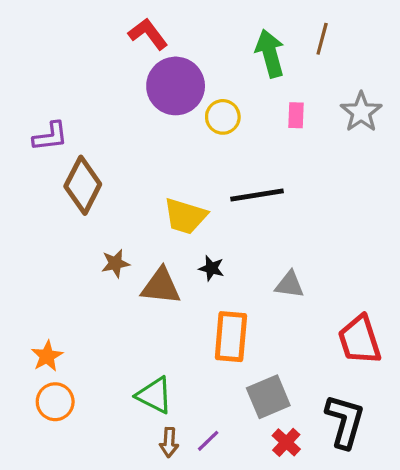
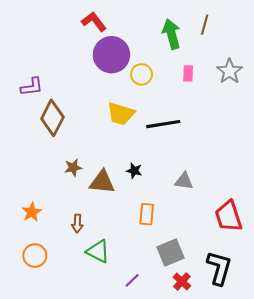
yellow trapezoid: (185, 216) -> (121, 114), moved
orange rectangle: (231, 337) -> (147, 214), size x0.7
orange star: (47, 356) -> (32, 212), moved
brown arrow: (169, 442) -> (77, 223), moved

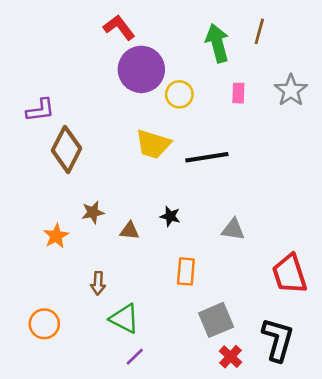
brown triangle: (102, 182) -> (130, 231), size x0.6
orange star: (32, 212) -> (56, 236), moved
purple line: (132, 280) -> (135, 357), moved

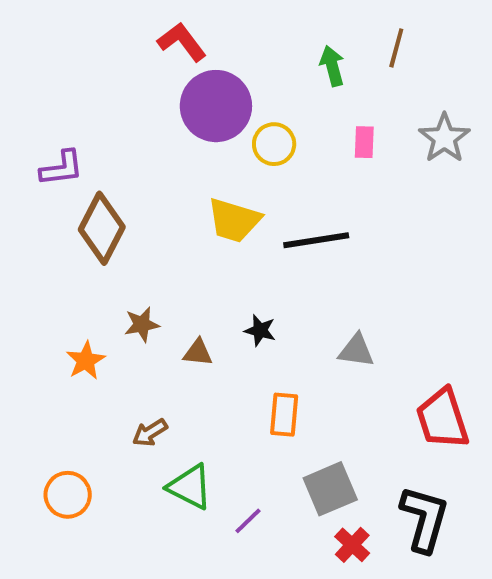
green arrow: (217, 43) -> (332, 66), size x0.7
brown arrow: (98, 283) -> (150, 433), turned 55
purple line: (135, 357) -> (248, 521), moved

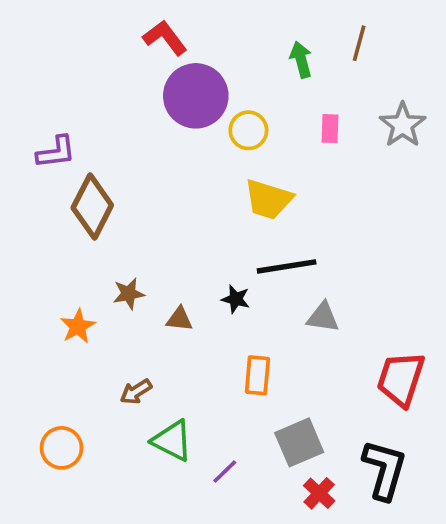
yellow trapezoid: (234, 220) -> (268, 199), moved
black line: (316, 240) -> (287, 266), moved
red trapezoid: (442, 419) -> (401, 379), turned 36

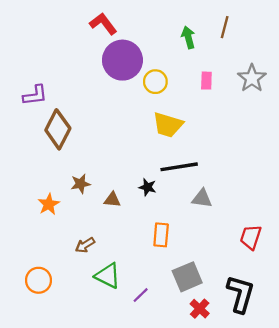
red trapezoid: (401, 379) -> (251, 237), size x0.7

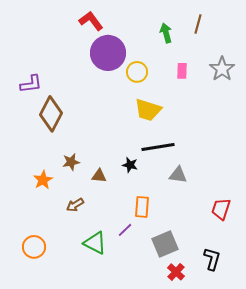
brown arrow: (85, 245) -> (75, 205), moved
black L-shape: (241, 294) -> (212, 259), size x0.7
purple line: (141, 295) -> (125, 230), moved

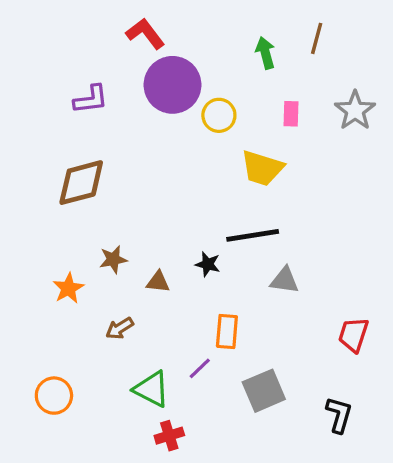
purple L-shape: (31, 84) -> (91, 99), moved
yellow trapezoid: (148, 110) -> (262, 168), moved
brown diamond: (51, 114) -> (81, 183), turned 48
red cross: (176, 272) -> (169, 436), moved, turned 30

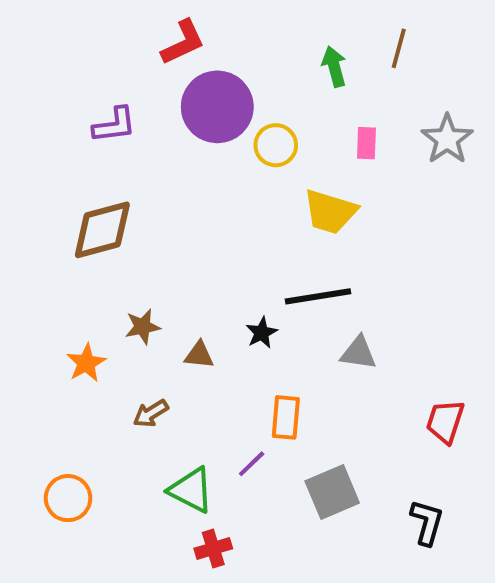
red L-shape: (145, 34) -> (183, 42), turned 102
black star: (208, 264) -> (262, 333), turned 30

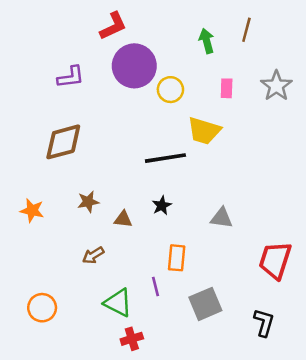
black line: (318, 296) -> (165, 158), moved
orange star: (86, 363) -> (32, 210), moved, turned -30
red trapezoid: (445, 421) -> (275, 260), size x1.4
purple line: (252, 464) -> (155, 286), turned -60

